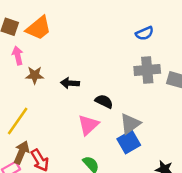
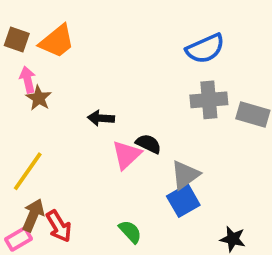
blue semicircle: (145, 33) -> (205, 49), size x1.5
brown star: (35, 75) -> (39, 98), moved, turned 30
pink triangle: (88, 125) -> (127, 155), moved

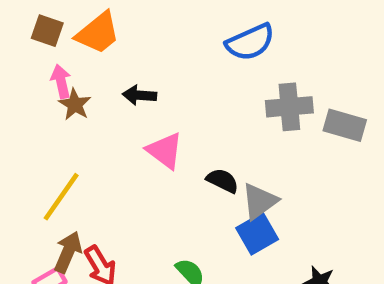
blue semicircle: (205, 49) -> (250, 42), moved
black arrow: (101, 118) -> (139, 95), moved
black semicircle: (149, 144) -> (222, 181), moved
pink triangle: (127, 155) -> (165, 151), moved, turned -40

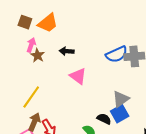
blue semicircle: (250, 42) -> (117, 54), moved
pink arrow: (61, 81) -> (31, 45), turned 32
black semicircle: (222, 181) -> (104, 119), moved

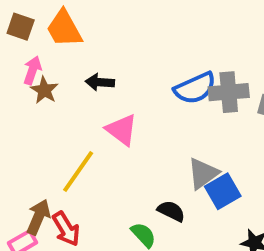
orange trapezoid: (48, 23) -> (64, 29), turned 100
yellow line: (31, 97) -> (78, 171), moved
blue square: (120, 114) -> (223, 191), moved

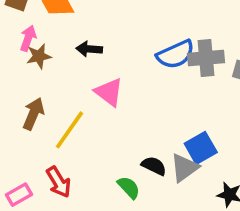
brown star: (44, 90) -> (39, 56), turned 30
gray triangle: (203, 173) -> (184, 168), moved
brown arrow: (38, 217) -> (33, 114), moved

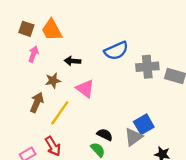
blue semicircle: (175, 54) -> (116, 51), moved
brown star: (39, 56) -> (53, 81), moved
black semicircle: (154, 166) -> (105, 135), moved

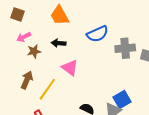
orange trapezoid: (52, 30) -> (60, 15), moved
pink arrow: (33, 54) -> (24, 37), turned -136
brown star: (53, 81) -> (34, 51), moved

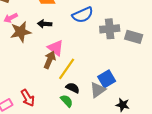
brown star: (34, 51) -> (21, 32), size x1.5
brown arrow: (27, 80) -> (50, 60), moved
yellow line: (47, 89) -> (67, 69), moved

